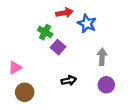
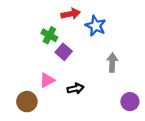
pink triangle: (15, 68) -> (47, 80), moved
purple circle: (106, 85) -> (130, 102), moved

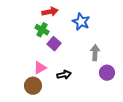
red arrow: (71, 14) -> (50, 12), moved
brown circle: (27, 102) -> (33, 86), moved
purple circle: (130, 102) -> (107, 73), moved

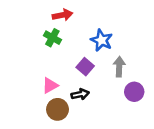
blue star: (81, 22) -> (102, 40), moved
purple square: (54, 44) -> (85, 67), moved
brown circle: (33, 86) -> (58, 109), moved

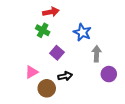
purple square: (85, 67) -> (57, 53), moved
pink triangle: (50, 85) -> (31, 72), moved

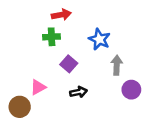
green cross: (43, 30) -> (52, 37), turned -32
brown circle: (47, 88) -> (20, 107), moved

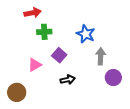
red arrow: (61, 15) -> (33, 13), moved
pink triangle: (38, 87) -> (35, 65), moved

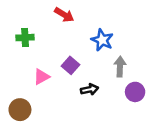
red arrow: (33, 13) -> (64, 15), moved, turned 42
green cross: (44, 32) -> (25, 38), moved
black arrow: (68, 80) -> (90, 89), moved

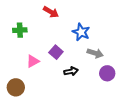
gray arrow: (120, 67) -> (95, 53), turned 105

